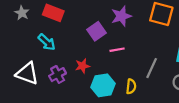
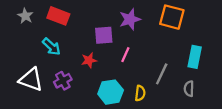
purple square: (96, 31) -> (104, 35), turned 30
pink line: (117, 50) -> (125, 55), turned -56
red star: (82, 66) -> (89, 60), moved

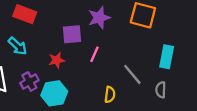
gray line: (162, 74) -> (132, 74), turned -65
cyan hexagon: (111, 92) -> (54, 93), moved

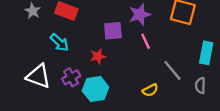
pink line: (94, 54) -> (146, 41), moved, turned -49
yellow semicircle: (110, 95) -> (150, 90), turned 56

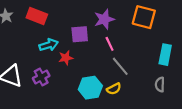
cyan arrow: (59, 42) -> (49, 45), moved, turned -60
gray line: (172, 70) -> (120, 66), moved
cyan hexagon: (96, 89) -> (90, 88), moved

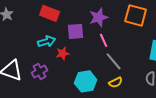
red rectangle: (37, 16) -> (50, 13), moved
yellow semicircle: (114, 89) -> (116, 82), moved

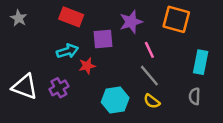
pink line: (104, 40) -> (149, 50), moved
yellow semicircle: (116, 82) -> (152, 101), turned 64

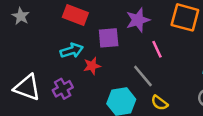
gray line: (149, 76) -> (143, 76), moved

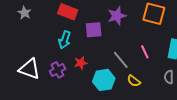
pink line: (157, 49) -> (145, 52), moved
cyan arrow: (72, 51) -> (65, 40), turned 126
red star: (92, 66) -> (81, 63), moved

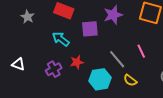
gray star: (24, 13) -> (27, 17), moved
cyan arrow: (65, 40) -> (61, 39), turned 108
white triangle: (29, 69) -> (18, 64), moved, size x0.6

